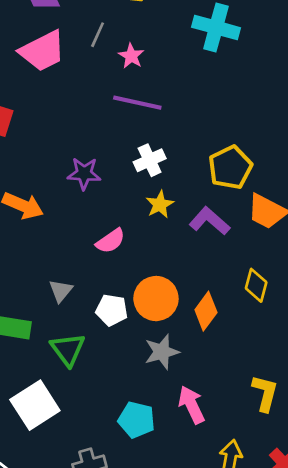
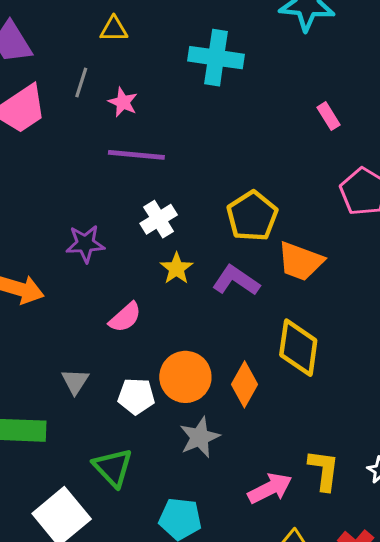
yellow diamond: (256, 285) -> (298, 348), size x1.5
green triangle: (68, 349) -> (113, 467), moved
pink arrow: (192, 405) -> (270, 488), moved, turned 96

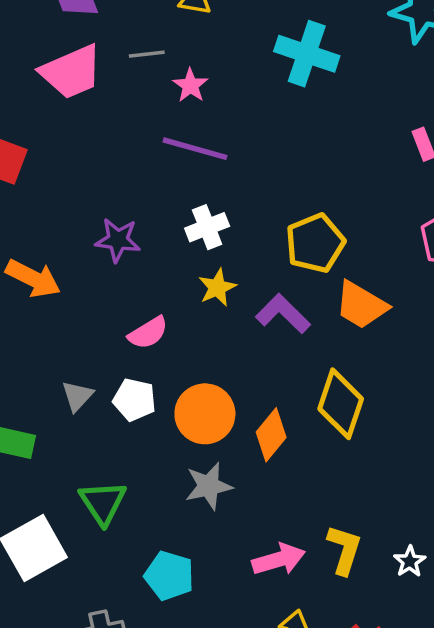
gray line: (81, 83) -> (147, 54), turned 56
white pentagon: (136, 396) -> (134, 400), moved

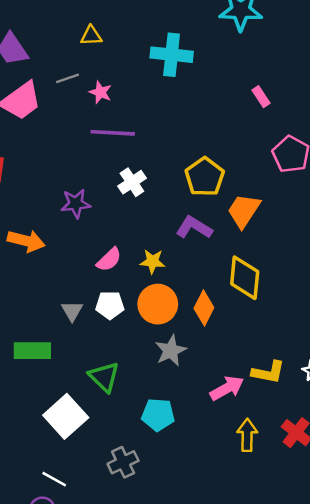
yellow star: (217, 287) -> (153, 261), moved, turned -30
orange trapezoid: (361, 305) -> (244, 211), turned 105
yellow L-shape: (344, 550) -> (268, 372), turned 96

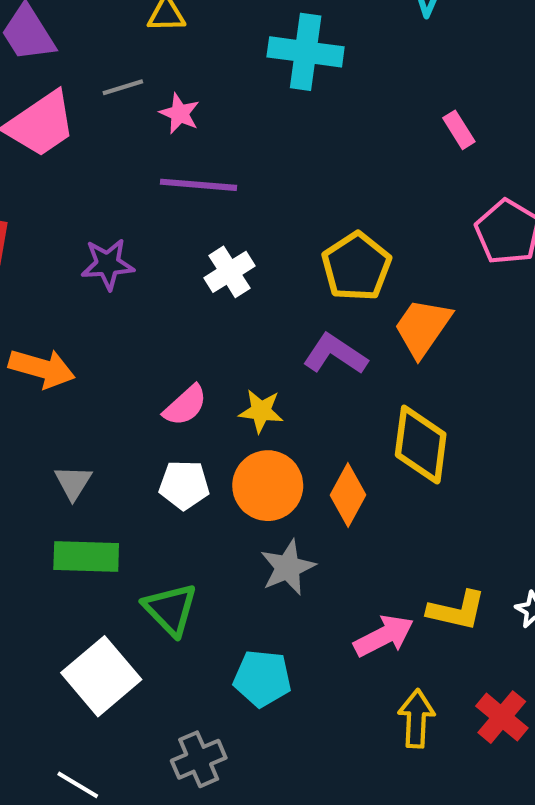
purple star: (76, 204) -> (108, 264), moved
gray triangle: (72, 311) -> (73, 482), moved
green rectangle: (32, 351) -> (86, 556), moved

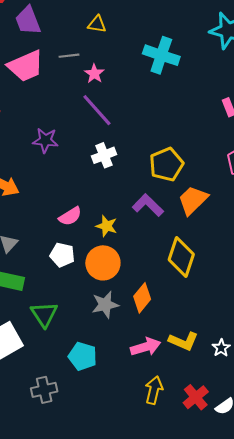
purple line: (199, 185) -> (97, 110), turned 33
orange diamond: (348, 495) -> (142, 298), moved

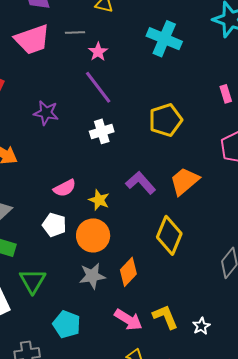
yellow pentagon: (166, 164) -> (166, 120), moved
yellow L-shape: (183, 341) -> (165, 317), turned -140
pink arrow: (146, 347) -> (128, 320), turned 44

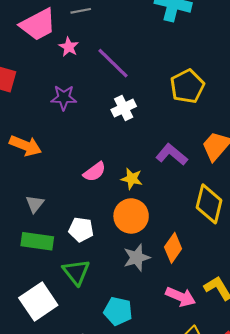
pink star: (98, 52) -> (69, 47), moved
white pentagon: (54, 225) -> (81, 230), moved

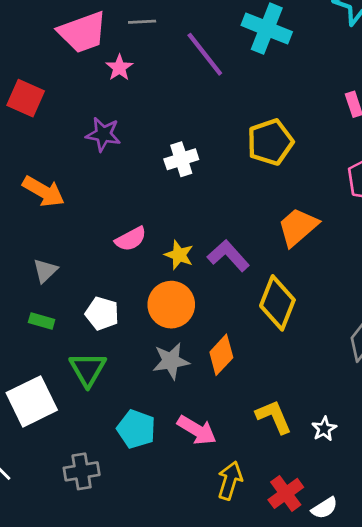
purple line: (113, 63) -> (205, 54), moved
purple L-shape: (172, 154) -> (228, 256), moved
green rectangle: (37, 241) -> (42, 321), size x0.6
pink arrow: (181, 297) -> (197, 430), moved

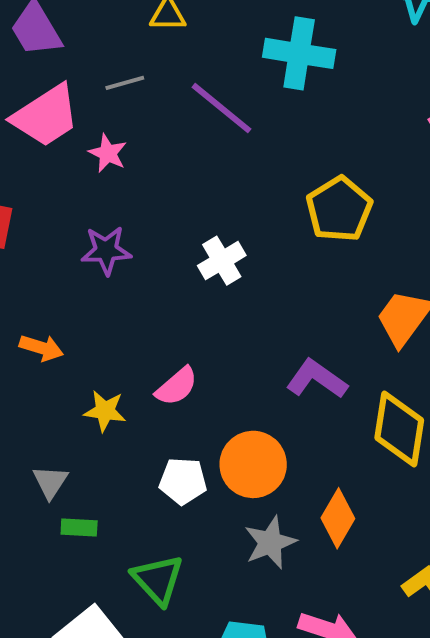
orange arrow: (43, 191) -> (41, 348), size x0.7
yellow star: (179, 255) -> (105, 411), moved
gray triangle: (45, 271) -> (50, 482), moved
white pentagon: (102, 314) -> (183, 481), moved

